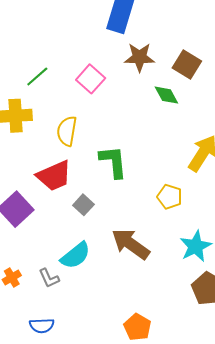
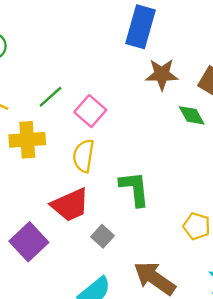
pink square: (91, 79) -> (90, 111), moved

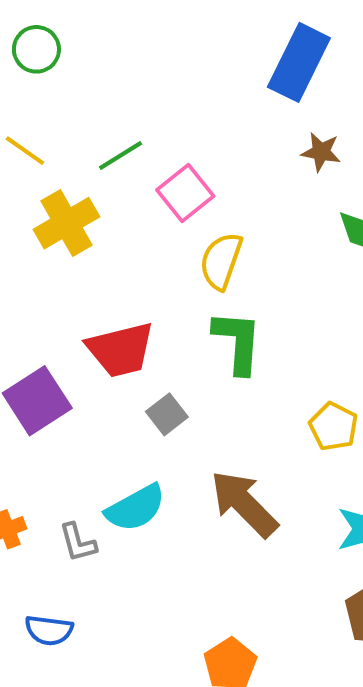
brown star: (162, 74) -> (321, 152), size x0.7
yellow cross: (27, 140) -> (67, 223), turned -36
yellow semicircle: (83, 156) -> (221, 261), moved

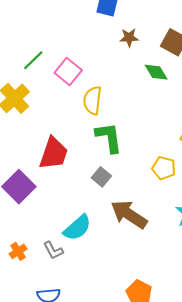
red trapezoid: (121, 350) -> (54, 153), turned -45
gray square: (167, 414) -> (101, 177), moved

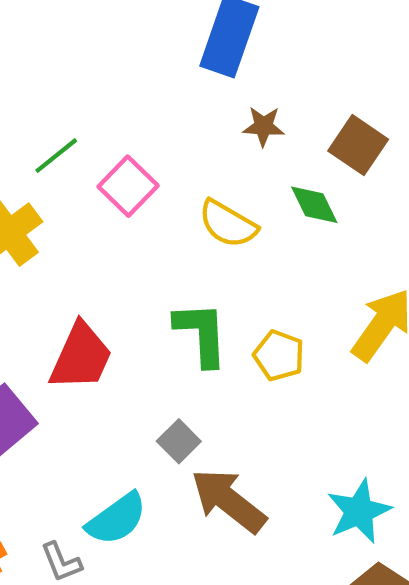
yellow semicircle: (93, 100) -> (228, 224), moved, turned -72
yellow pentagon: (164, 168) -> (279, 356), moved
gray square: (101, 177) -> (179, 441), moved

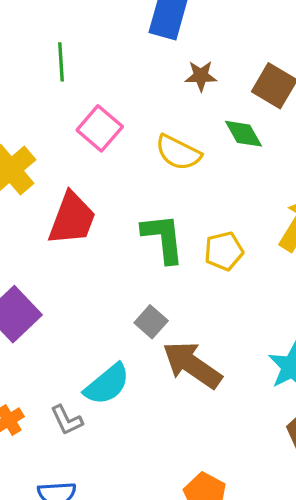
green line: (56, 156) -> (61, 62), moved, turned -51
yellow pentagon: (279, 356) -> (224, 251), turned -30
red trapezoid: (81, 357) -> (72, 219), moved

